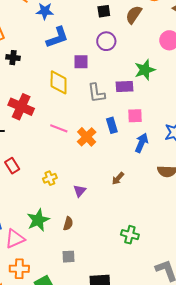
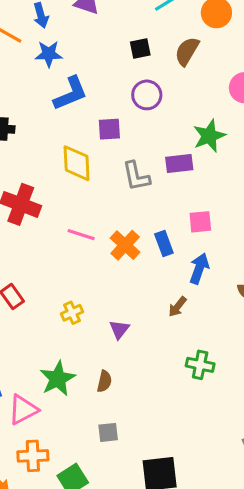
pink square: (135, 116) -> (200, 222), moved
blue rectangle: (112, 125) -> (164, 244), moved
blue arrow: (142, 143) -> (199, 268), moved
green cross: (130, 235) -> (200, 365), moved

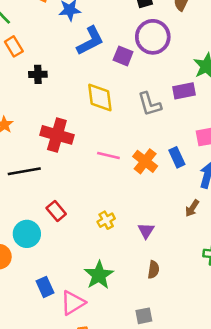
purple circle: (147, 95) -> (153, 37), size x1.4
purple square: (109, 129) -> (123, 56), moved, turned 30
brown semicircle: (104, 381) -> (153, 270), moved

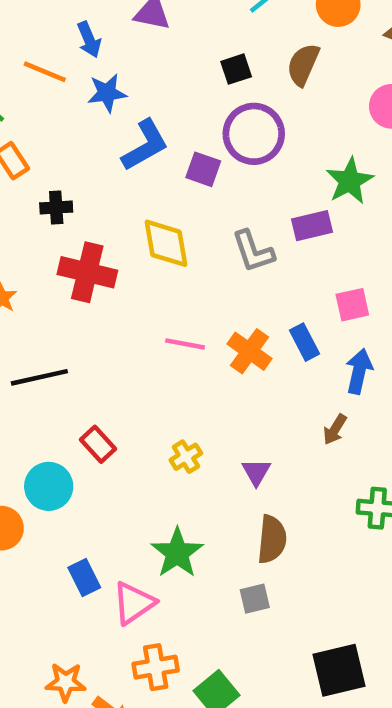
red cross: (57, 135) -> (87, 272), moved
brown semicircle: (153, 270) -> (272, 539), size x1.5
gray square: (144, 316) -> (255, 599), moved

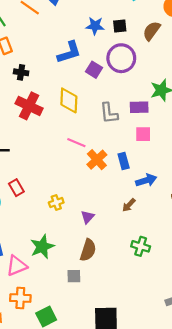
blue star: (107, 93) -> (95, 26), moved
pink square: (352, 305) -> (143, 134), moved
pink line: (185, 344) -> (76, 143), moved
blue arrow: (359, 371) -> (146, 180), turned 48

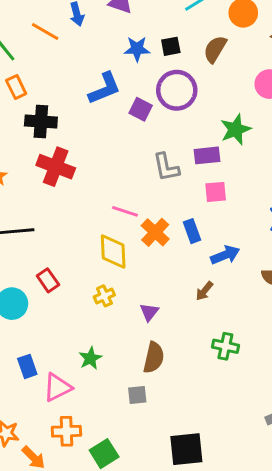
black cross: (21, 72) -> (41, 121), size x1.5
yellow diamond: (69, 100) -> (113, 251), moved
green star: (42, 247) -> (90, 358), size x0.7

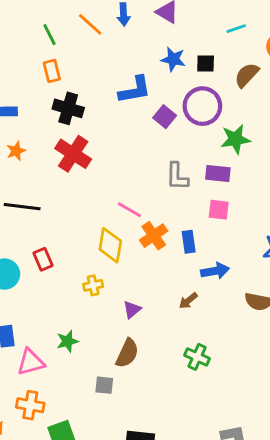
green star: (236, 129) -> (235, 139), moved

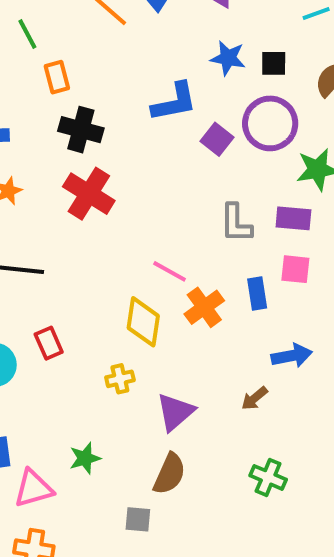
green line: (50, 35) -> (27, 34), moved
blue rectangle: (189, 242) -> (257, 293), moved
purple triangle: (132, 309) -> (175, 412), size x1.5

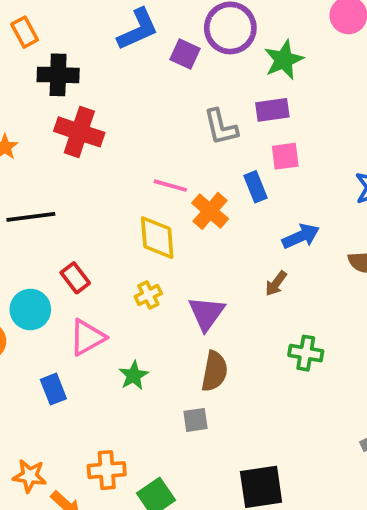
pink triangle: (34, 488) -> (87, 337), moved

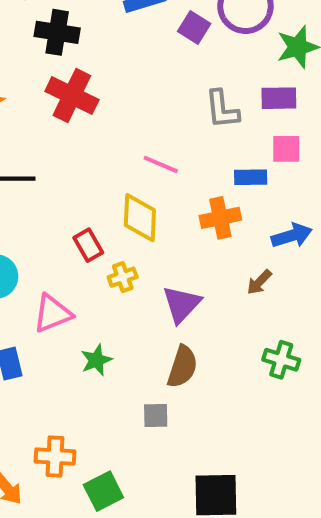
blue rectangle: (255, 187) -> (251, 177), turned -76
orange cross: (210, 211) -> (220, 218), moved, turned 30
red rectangle: (75, 278) -> (88, 245), moved

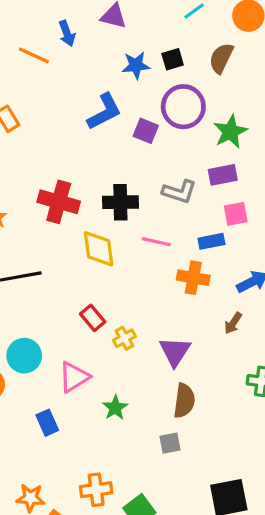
black cross: (57, 32) -> (120, 202), moved
gray L-shape: (222, 109) -> (179, 192), turned -56
pink line: (161, 164) -> (156, 242), moved
yellow diamond: (140, 218) -> (99, 249), moved
orange cross: (220, 218) -> (193, 278), turned 32

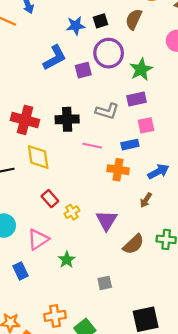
purple square: (146, 131) -> (83, 70), turned -35
yellow diamond: (99, 249) -> (38, 157), moved
brown semicircle: (184, 401) -> (133, 244), moved, turned 40

